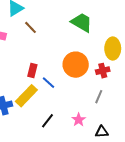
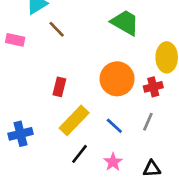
blue line: (48, 83) -> (114, 126), moved
yellow rectangle: (26, 96) -> (74, 120), moved
pink star: (79, 120) -> (113, 162), moved

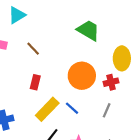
brown line: (57, 29) -> (33, 49), moved
blue line: (114, 126) -> (72, 108), moved

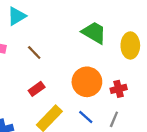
yellow ellipse: (122, 58) -> (130, 45), moved
red rectangle: (35, 82) -> (37, 89), turned 40
blue line: (72, 108) -> (86, 117), moved

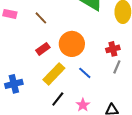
orange circle: (87, 82) -> (72, 44), moved
gray line: (114, 119) -> (117, 67), moved

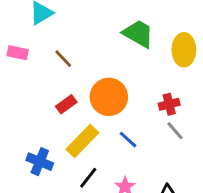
gray line: (117, 67) -> (175, 131), turned -64
blue cross: (14, 84) -> (40, 162), moved, turned 36

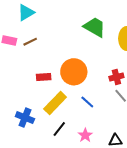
brown line: (63, 59) -> (30, 42), moved, turned -72
red rectangle: (66, 104) -> (44, 77), turned 32

